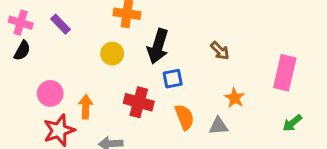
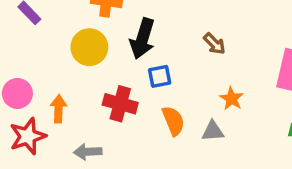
yellow circle: (112, 54) -> (89, 47), size x1.4

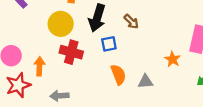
brown arrow: (214, 44) -> (131, 22), moved
orange star: (232, 99) -> (173, 59), moved
red cross: (120, 104) -> (71, 52), moved

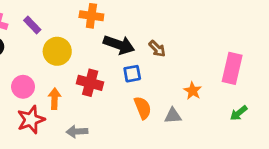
black arrow: (97, 18) -> (119, 45), turned -88
yellow circle: (61, 24) -> (57, 51), moved
orange star: (173, 59) -> (193, 91), moved

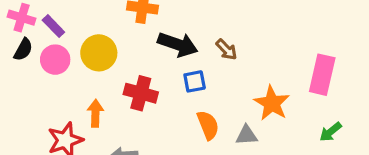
purple rectangle: (32, 25) -> (53, 26), moved
pink circle: (23, 87) -> (55, 60), moved
orange star: (193, 91) -> (272, 103), size x1.5

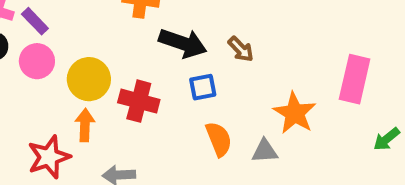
yellow circle: (99, 53) -> (89, 79), moved
green arrow: (331, 132) -> (387, 139), moved

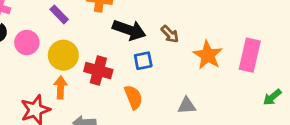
purple rectangle: (35, 21) -> (59, 14), moved
orange star: (295, 113) -> (208, 55), moved
orange semicircle: (219, 139) -> (133, 97), moved

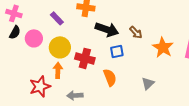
gray triangle: (187, 106) -> (148, 83), turned -40

